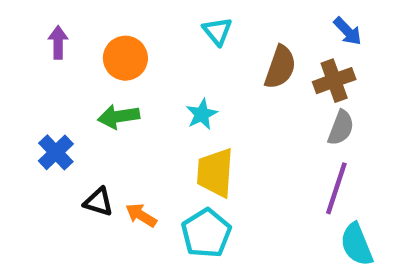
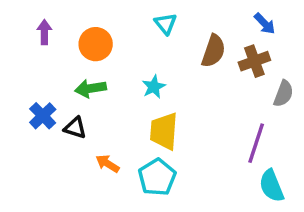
gray semicircle: (341, 128) -> (283, 94), moved
black triangle: (98, 202) -> (75, 128), moved

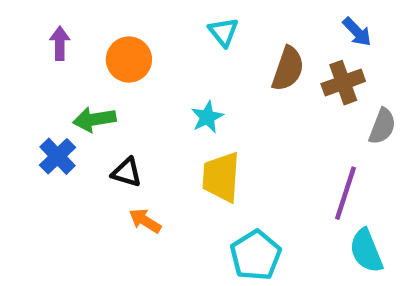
green arrow: (90, 88) -> (94, 119), moved
black triangle: (75, 128) -> (127, 172), moved
cyan pentagon: (157, 177) -> (256, 255), moved

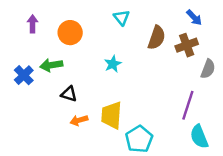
blue cross: (58, 156) -> (24, 75), moved
yellow trapezoid: (221, 177) -> (111, 115), moved
orange arrow: (145, 221) -> (79, 120), turned -48

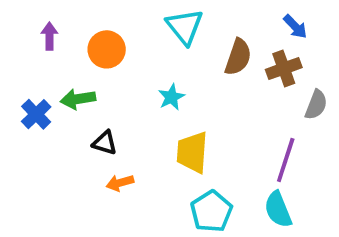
cyan triangle: (121, 18) -> (185, 27), size x1.5
yellow trapezoid: (111, 115) -> (192, 152), moved
cyan semicircle: (199, 137) -> (278, 209), moved

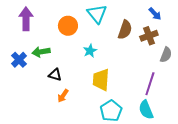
purple arrow: (49, 36) -> (26, 19), size x1.6
orange circle: (107, 49) -> (68, 26), moved
orange arrow: (120, 183) -> (63, 96), turned -40

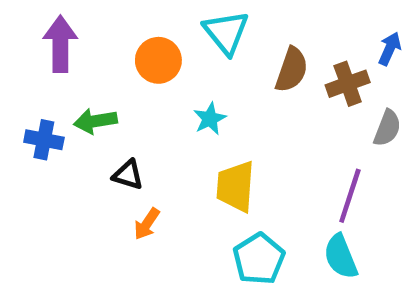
blue arrow: (155, 14) -> (390, 49), moved, turned -112
blue cross: (19, 60) -> (44, 140), turned -35

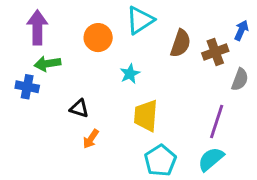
cyan triangle: (226, 32) -> (140, 20), turned 36
green arrow: (95, 121) -> (47, 64), moved
cyan semicircle: (341, 257) -> (211, 159), turned 72

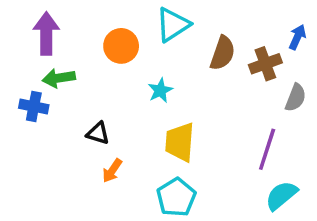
cyan semicircle: (211, 159) -> (281, 196), moved
cyan pentagon: (160, 161) -> (176, 197), moved

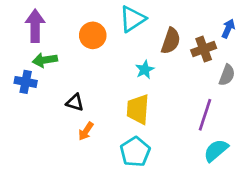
cyan star: (160, 90) -> (145, 70), moved

